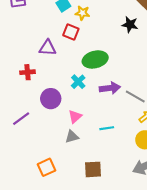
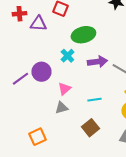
red cross: (27, 72) -> (19, 14), moved
purple line: (21, 119) -> (20, 79), moved
brown square: (93, 169) -> (90, 128), moved, turned -36

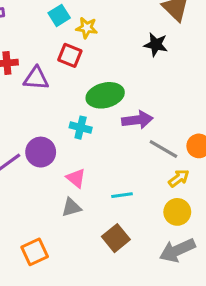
cyan cross: (67, 56) -> (81, 128), turned -32
purple arrow: (97, 62) -> (137, 120), moved
pink triangle: (64, 89) -> (76, 178), turned -40

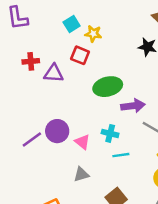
cyan cross: (81, 128) -> (110, 133), moved
pink triangle: (76, 178) -> (82, 142), moved
cyan line: (122, 195) -> (121, 155), moved

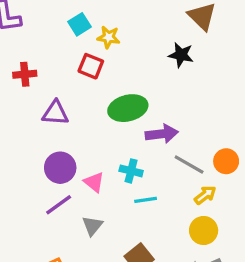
purple triangle: (54, 73) -> (55, 113), moved
purple line: (32, 139) -> (59, 205), moved
gray triangle: (81, 174) -> (92, 226), turned -35

